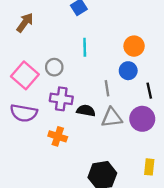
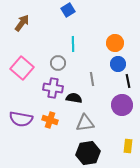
gray circle: (54, 67) -> (58, 63), moved
blue circle: (128, 71) -> (118, 64), moved
purple semicircle: (24, 113) -> (21, 119), moved
gray triangle: (112, 118) -> (85, 123), moved

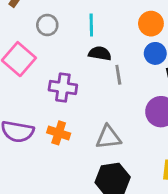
gray circle: (58, 63) -> (47, 25), moved
black semicircle: (74, 98) -> (100, 53), moved

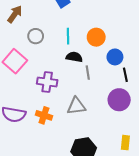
orange circle: (151, 24) -> (96, 37), moved
gray triangle: (108, 137) -> (76, 106), moved

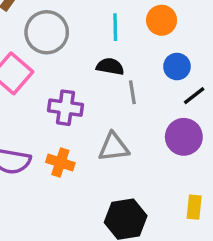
gray circle: (36, 36) -> (47, 32), size x1.6
cyan line: (68, 36) -> (115, 27), moved
orange circle: (96, 37) -> (162, 20), moved
black line: (125, 75) -> (194, 96), turned 64

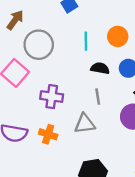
black semicircle: (110, 67) -> (100, 68), moved
gray line: (132, 92) -> (98, 97), moved

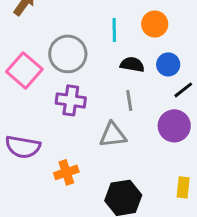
gray circle: (39, 45) -> (68, 54), moved
orange cross: (48, 134) -> (66, 172), moved, turned -36

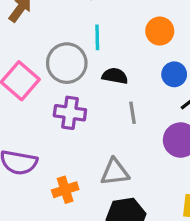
cyan line: (114, 30) -> (97, 37), moved
black semicircle: (132, 64) -> (115, 76), moved
gray triangle: (113, 135) -> (115, 172), moved

